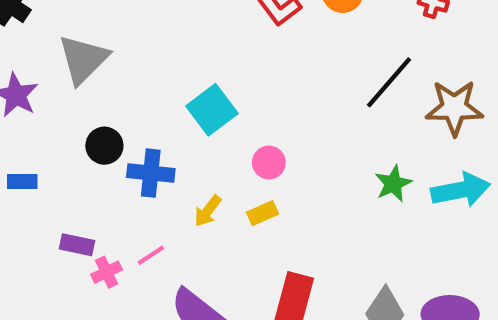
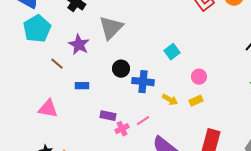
cyan square: (212, 110) -> (172, 52), size x0.7
yellow arrow: (208, 211) -> (170, 100), turned -98

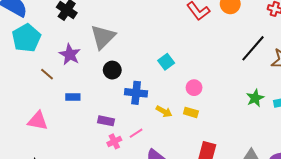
black circle: (121, 69) -> (112, 70), moved
yellow rectangle: (196, 101) -> (191, 112), turned 40
purple rectangle: (108, 116) -> (106, 121), moved

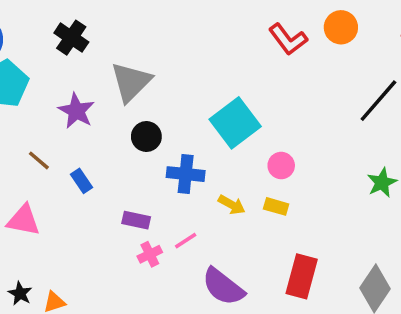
cyan square: (166, 62) -> (235, 123), size x1.8
brown line: (47, 74) -> (39, 160), moved
blue rectangle: (73, 97) -> (82, 181), turned 56

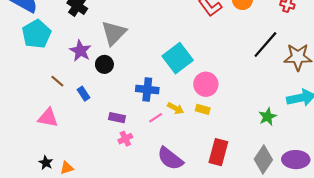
black circle: (146, 137) -> (104, 64), moved
pink circle: (281, 166) -> (206, 84), size x1.5
green star: (382, 183) -> (268, 117), moved
pink line: (186, 241) -> (156, 118), moved

